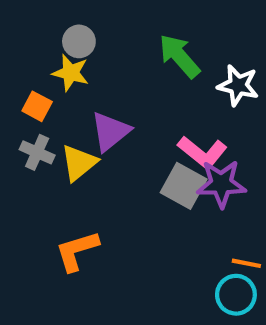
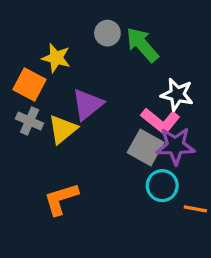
gray circle: (79, 41) -> (107, 33), moved
white star: (238, 85) -> (177, 94), moved
orange square: (37, 106) -> (30, 85), size x1.4
cyan circle: (236, 295) -> (162, 186), moved

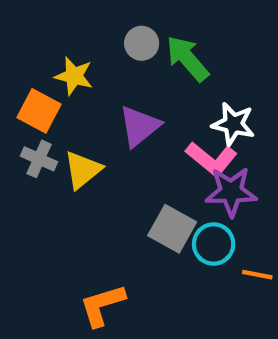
purple triangle: (88, 104) -> (139, 126), moved
gray square: (146, 148) -> (172, 229), moved
orange L-shape: (61, 199) -> (102, 305), moved

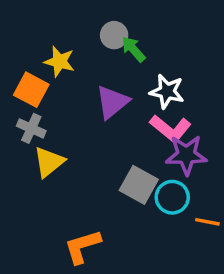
green arrow: (187, 59) -> (133, 49), moved, size x0.7
white star: (233, 124) -> (167, 91), moved
yellow triangle: (83, 170) -> (49, 162), moved

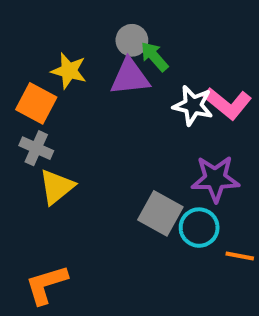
purple triangle: (112, 102) -> (130, 77), moved, turned 33
pink L-shape: (170, 128) -> (228, 103), moved
orange L-shape: (82, 247) -> (46, 285), moved

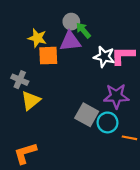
orange square: (36, 103) -> (48, 56), moved, turned -30
pink L-shape: (228, 103) -> (123, 56), turned 140

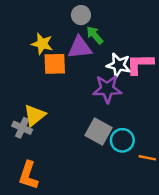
gray circle: (71, 22) -> (81, 15), moved
gray cross: (20, 80) -> (22, 128), moved
purple star: (116, 96) -> (107, 89), moved
orange L-shape: (25, 153) -> (28, 175), turned -55

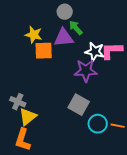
yellow triangle: (35, 115) -> (28, 117), moved
cyan circle: (122, 140) -> (98, 124), moved

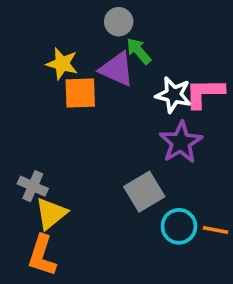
purple triangle: (64, 38) -> (117, 69), turned 30
purple star: (86, 71) -> (181, 142), moved, turned -30
gray square: (79, 105) -> (144, 192), turned 30

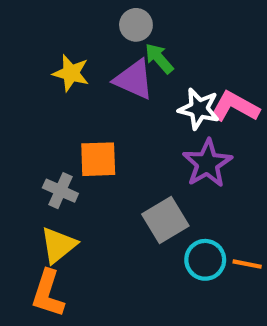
orange square: (80, 93) -> (98, 159), moved
pink L-shape: (205, 93) -> (235, 107), turned 30
gray cross: (33, 186) -> (60, 191), moved

